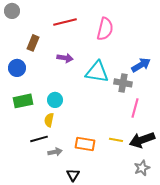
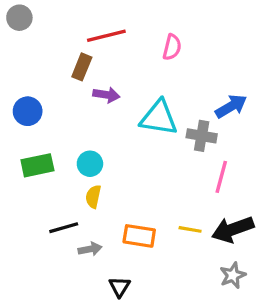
pink semicircle: (105, 29) -> (172, 47), size x0.7
brown rectangle: (33, 43) -> (82, 67), moved
yellow semicircle: (49, 120) -> (93, 197), moved

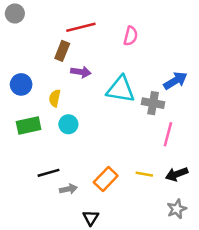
yellow semicircle: (93, 197) -> (55, 98), moved
black arrow: (233, 229) -> (177, 174), size x0.7
orange rectangle: (139, 236) -> (106, 179), turned -55

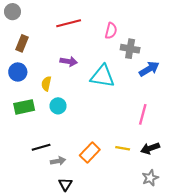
brown rectangle: (62, 51) -> (22, 43), moved
gray cross: (153, 103) -> (130, 49), moved
black triangle: (91, 218) -> (65, 184), moved

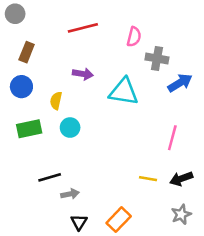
orange rectangle: (90, 152) -> (119, 220), moved

